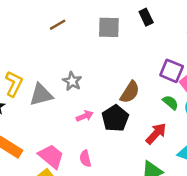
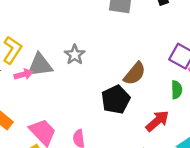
green semicircle: (171, 103) -> (177, 90), turned 42
pink arrow: (85, 116) -> (23, 74), moved

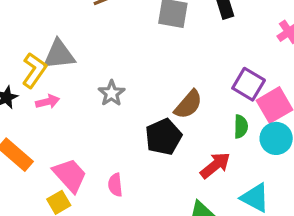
gray star: (75, 55) -> (112, 93), moved
gray triangle: (40, 65) -> (59, 55), moved

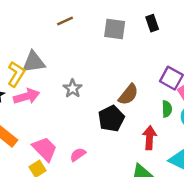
pink arrow: (48, 102) -> (27, 96), size x1.5
red arrow: (215, 165) -> (150, 138), turned -45
pink semicircle: (115, 185) -> (78, 155), turned 63

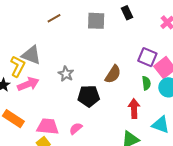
gray triangle: (34, 62) -> (31, 55), turned 35
black pentagon: (111, 119) -> (89, 96), moved, turned 30
pink trapezoid: (45, 149) -> (48, 126), turned -35

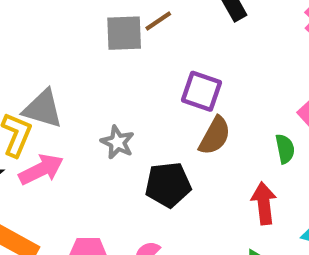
brown line: (54, 18) -> (158, 21), moved
gray square: (96, 21) -> (124, 33), moved
purple square: (147, 57) -> (201, 91), moved

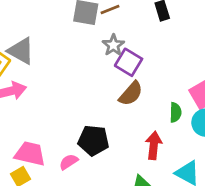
gray star: (117, 142) -> (113, 45), moved
black pentagon: (168, 185) -> (93, 140), moved

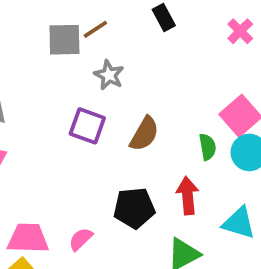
purple square: (129, 62) -> (87, 126), moved
black pentagon: (93, 140) -> (134, 208), moved

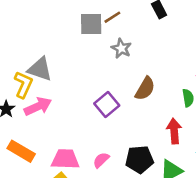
purple square: (87, 126) -> (107, 105), moved, turned 30
black pentagon: (134, 208) -> (139, 159), moved

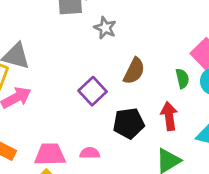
black pentagon: (139, 159) -> (129, 123), moved
pink semicircle: (101, 160) -> (90, 153), turned 48

